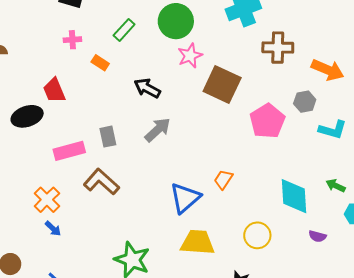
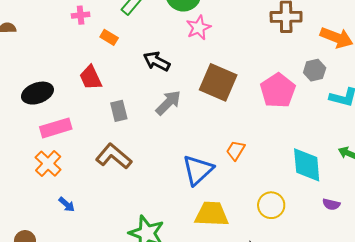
brown square: (222, 85) -> (218, 82), moved
red trapezoid: (54, 90) -> (91, 78), moved
pink rectangle: (69, 151) -> (56, 128), moved
orange cross: (47, 200) -> (48, 164), moved

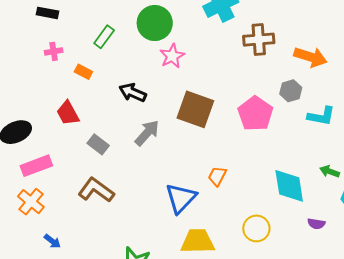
gray rectangle: (119, 111) -> (98, 144), turned -35

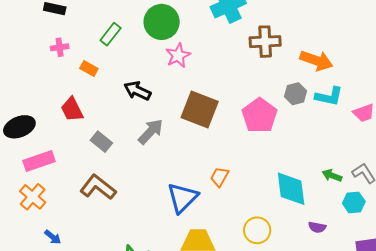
cyan L-shape: (321, 116) -> (329, 96), moved

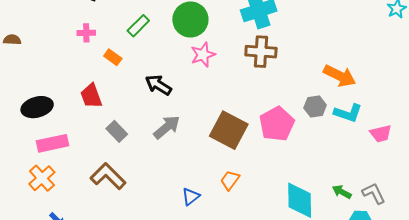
brown cross: (265, 42) -> (261, 52), moved
brown square: (200, 110) -> (229, 130), moved
blue triangle: (182, 198) -> (191, 197), size x0.6

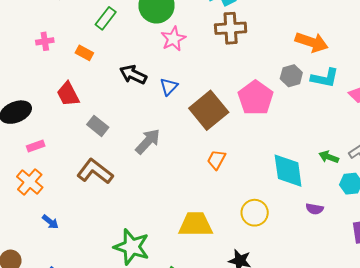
pink cross: (86, 33) -> (45, 41), moved
gray arrow: (167, 127) -> (148, 141), moved
brown square: (229, 130) -> (209, 110), turned 30
pink rectangle: (52, 143) -> (36, 146), size x0.6
blue triangle: (191, 197) -> (169, 87), moved

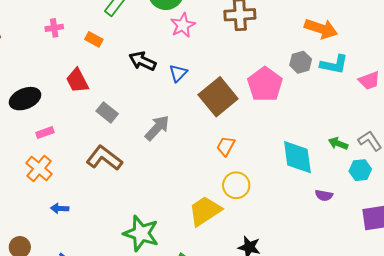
yellow circle: (255, 213) -> (236, 185), moved
blue arrow: (50, 222) -> (60, 208), turned 144
yellow trapezoid: (196, 224) -> (205, 211), turned -33

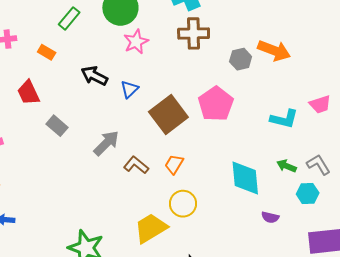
gray hexagon: (301, 62) -> (241, 59), moved
cyan L-shape: (334, 64) -> (284, 119), moved
brown L-shape: (104, 158) -> (136, 165), moved, size x0.7

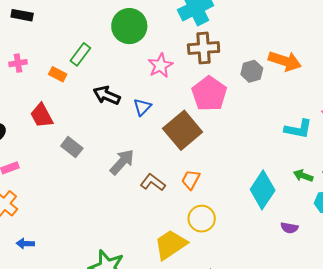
green rectangle: (69, 18) -> (80, 54), moved
pink star: (136, 42) -> (160, 65), moved
pink pentagon: (216, 104) -> (209, 94), moved
cyan diamond: (245, 178) -> (263, 190), turned 42

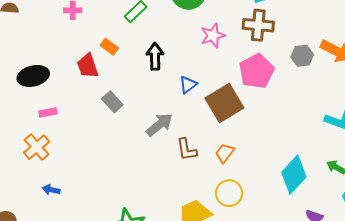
orange rectangle: (58, 74) -> (109, 47), moved
black arrow: (107, 95) -> (155, 56), turned 56
blue triangle: (142, 107) -> (188, 85), moved
brown L-shape: (153, 182) -> (187, 150), turned -145

